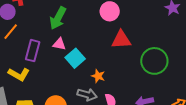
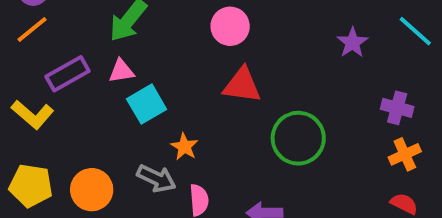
pink triangle: (59, 44) -> (121, 71), turned -32
purple rectangle: (33, 51) -> (68, 74), turned 35

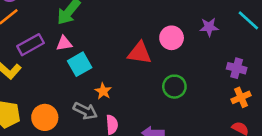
pink circle: (230, 26) -> (172, 38), moved
purple star: (352, 43) -> (209, 27), turned 30
green circle: (298, 138) -> (174, 87), size x0.7

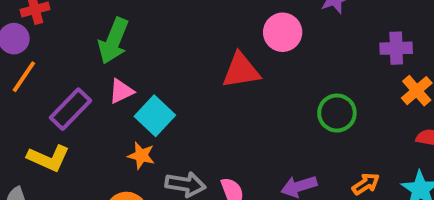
green circle: (174, 87) -> (337, 113), moved
orange star: (103, 91) -> (141, 156), moved

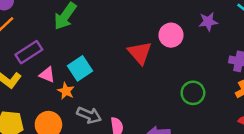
red triangle: (241, 70) -> (140, 53), turned 45
pink triangle: (121, 91) -> (47, 75), moved, turned 35

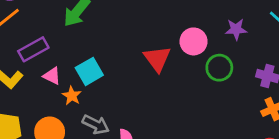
green circle: (193, 93) -> (219, 68), moved

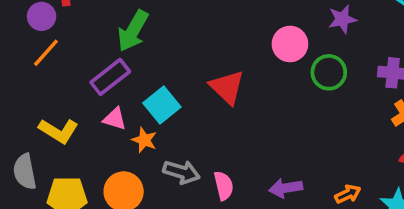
purple rectangle: (33, 49) -> (110, 77), moved
red triangle: (157, 59) -> (227, 87), moved

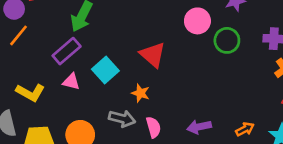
orange star: (144, 140) -> (140, 93), moved

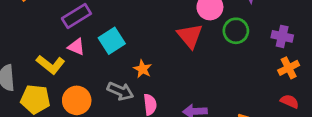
red triangle: (153, 55) -> (190, 36), moved
yellow L-shape: (30, 92) -> (51, 64), moved

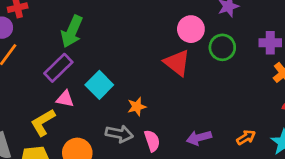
yellow L-shape: (51, 64) -> (43, 122), turned 124
orange star: (143, 69) -> (137, 107), turned -30

